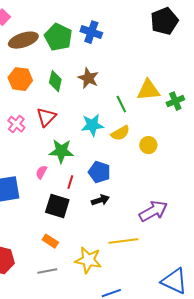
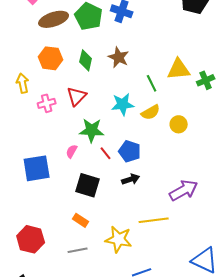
pink cross: (16, 124) -> (47, 103), turned 36
red line: (70, 182) -> (106, 153), moved, turned -56

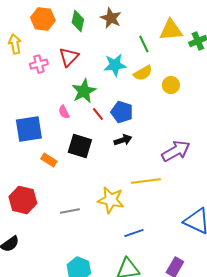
green star: (92, 130) -> (84, 91), turned -30
pink semicircle: (72, 151) -> (64, 112), turned -56
orange rectangle: (81, 220) -> (49, 160), moved

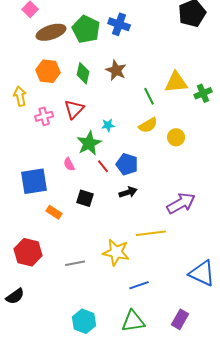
cyan star: (115, 65) -> (108, 125), moved, size x0.6
black square: (80, 146) -> (85, 198), size x0.7

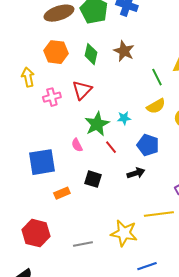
cyan star: (108, 125) -> (124, 118), moved
blue pentagon: (127, 164) -> (148, 145), moved
orange rectangle: (54, 212) -> (62, 193), turned -56

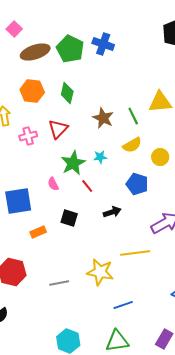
brown star: (124, 51) -> (103, 118), moved
blue pentagon: (148, 145) -> (137, 184), moved

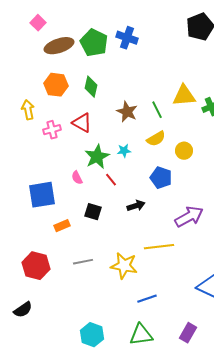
red triangle: (58, 129) -> (82, 123), turned -45
gray line: (59, 283) -> (83, 262), moved

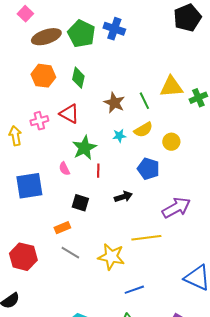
yellow arrow: (28, 110) -> (15, 136), moved
cyan star: (124, 151) -> (119, 136), moved
red line: (111, 180) -> (98, 171), turned 40
orange rectangle: (62, 226) -> (62, 228), moved
gray line: (83, 262) -> (70, 253), turned 42

